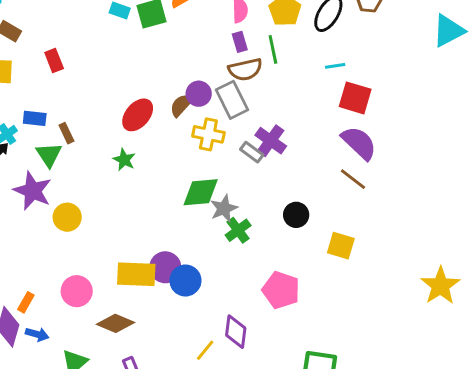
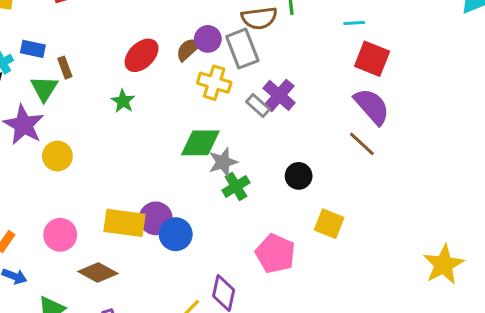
yellow square: (341, 246) -> (329, 224), moved

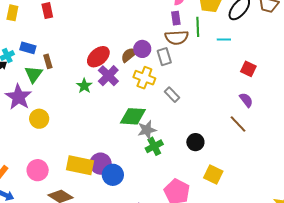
cyan line: (354, 23) -> (224, 39), moved
gray rectangle: (242, 49) -> (164, 57), size x0.7
red square: (372, 59) -> (248, 69), size x0.7
purple cross: (279, 95) -> (108, 76), moved
purple semicircle: (372, 106) -> (246, 100), size x0.6

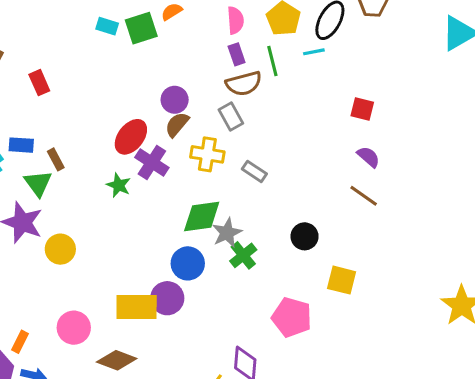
cyan line: (224, 39) -> (314, 52), moved
purple circle: (142, 49) -> (175, 100), moved
blue circle: (113, 175) -> (188, 263), moved

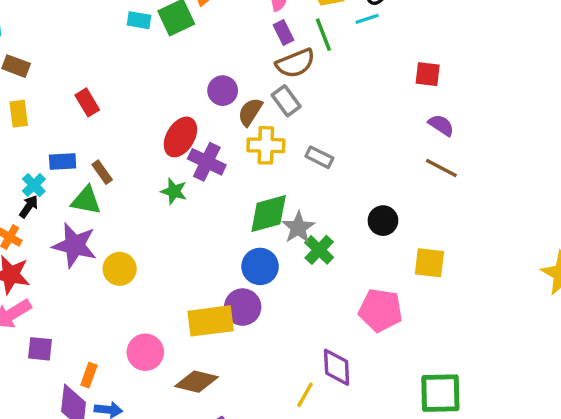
red rectangle: (39, 83) -> (87, 102), moved
brown semicircle: (177, 124) -> (250, 112), moved
green triangle: (38, 183) -> (86, 201), turned -36

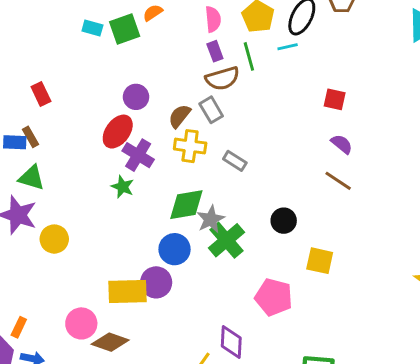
purple circle: (223, 91) -> (136, 97), moved
brown rectangle: (102, 172) -> (30, 137), moved
green star: (174, 191) -> (123, 187), moved
green cross: (319, 250) -> (226, 240), size x1.4
pink circle: (145, 352) -> (81, 323), moved

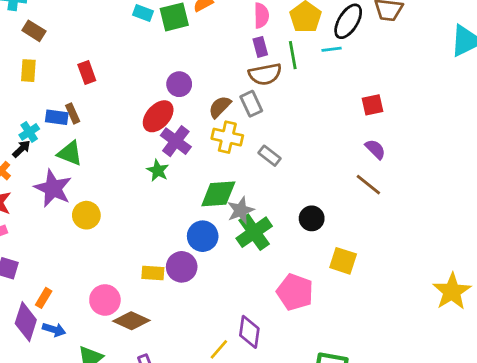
red square: (335, 99) -> (372, 105), turned -30
yellow rectangle: (127, 291) -> (153, 273), size x0.6

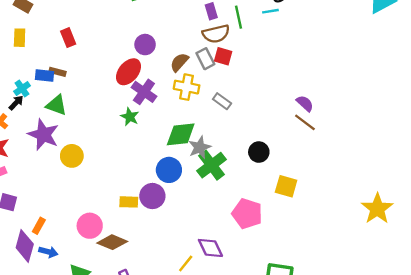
red square: (372, 105) -> (223, 56), moved, turned 30
brown rectangle: (73, 113) -> (57, 72), turned -49
purple semicircle: (375, 149) -> (305, 103), moved
purple diamond: (249, 332) -> (210, 248), turned -32

